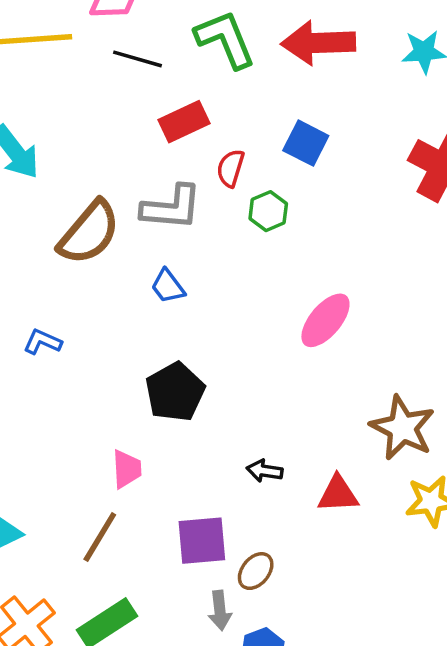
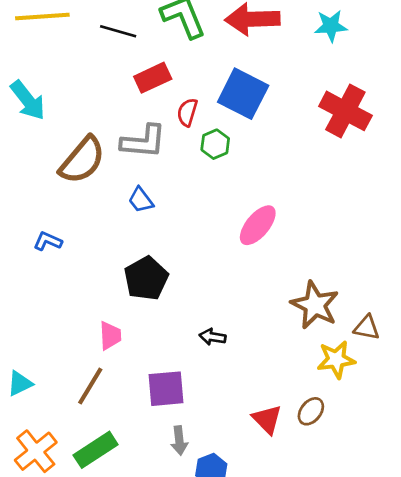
blue square: (306, 143) -> (243, 94), size x1.5
red triangle: (338, 494) -> (267, 419), moved, turned 48
brown ellipse: (256, 571) -> (311, 411), moved

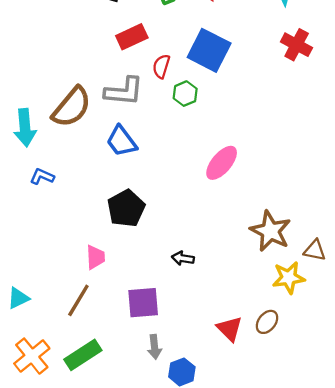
cyan arrow: (28, 100) -> (25, 128), moved, turned 33
red cross: (345, 111) -> (297, 45), moved, size x0.7
blue trapezoid: (141, 200) -> (122, 141), size x1.4

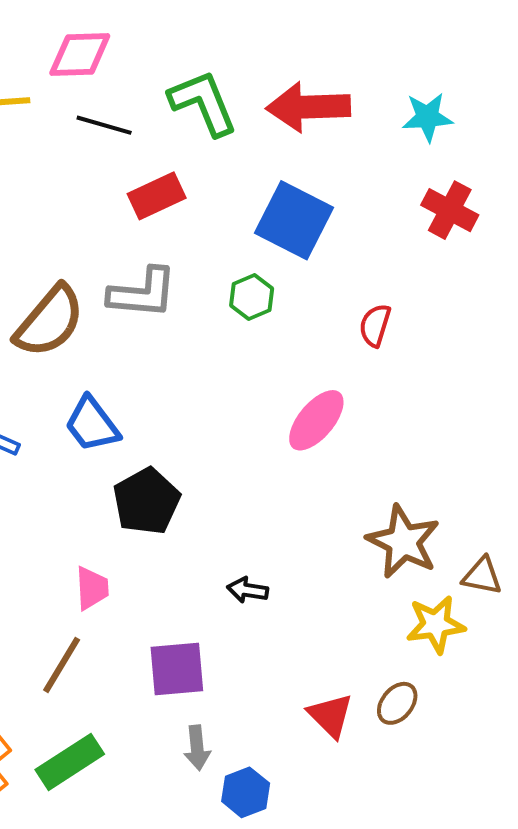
red semicircle: (161, 66) -> (375, 325), moved
blue trapezoid: (122, 141) -> (92, 424), moved

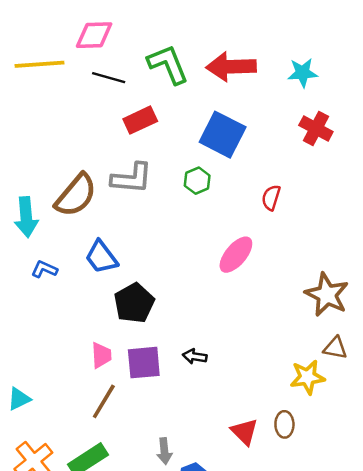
brown star: (403, 542) -> (327, 295), moved
brown line: (62, 665) -> (104, 401), moved
purple square: (177, 669) -> (144, 363), moved
brown ellipse: (397, 703) -> (284, 424), turned -40

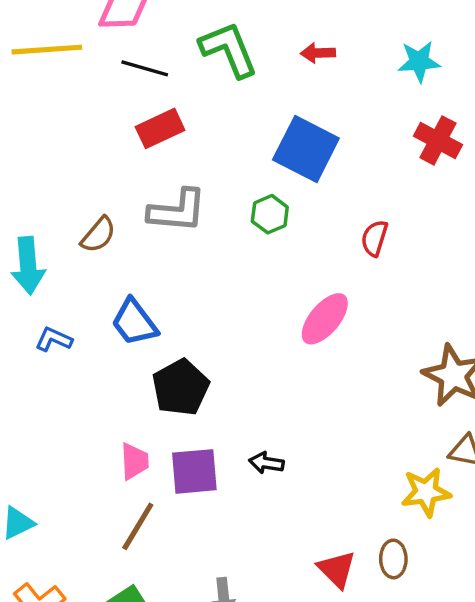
red arrow: (231, 67) -> (318, 53), size x0.5
red rectangle: (140, 120) -> (160, 128), moved
brown semicircle: (76, 195) -> (98, 235), size x0.6

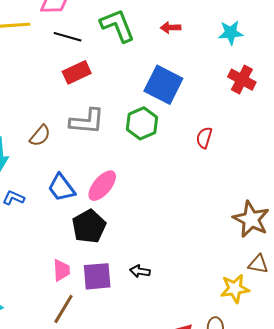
green hexagon: (270, 214) -> (142, 123), size x1.4
pink ellipse: (325, 319) -> (102, 186), moved

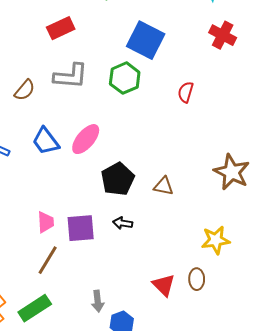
black pentagon: (89, 226) -> (118, 179), moved
brown triangle: (258, 264) -> (164, 186), moved

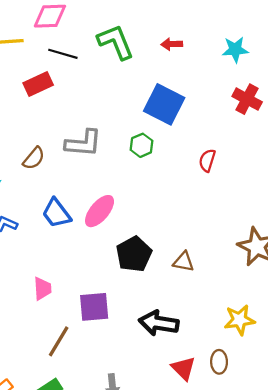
red rectangle: (61, 28) -> (38, 84), moved
green hexagon: (125, 78) -> (142, 145), size x0.7
pink trapezoid: (46, 222) -> (42, 289), moved
black arrow: (123, 223) -> (159, 323), moved, size x1.8

